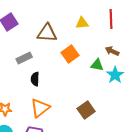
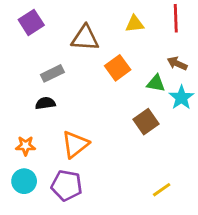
black semicircle: (35, 79) -> (45, 103), moved, turned 80
brown square: (86, 110) -> (146, 122), moved

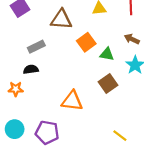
green triangle: (156, 83) -> (107, 54), moved
orange triangle: (75, 144) -> (72, 101), moved, turned 45
orange star: (26, 146) -> (16, 89), moved
yellow line: (162, 190) -> (120, 136), turned 72

